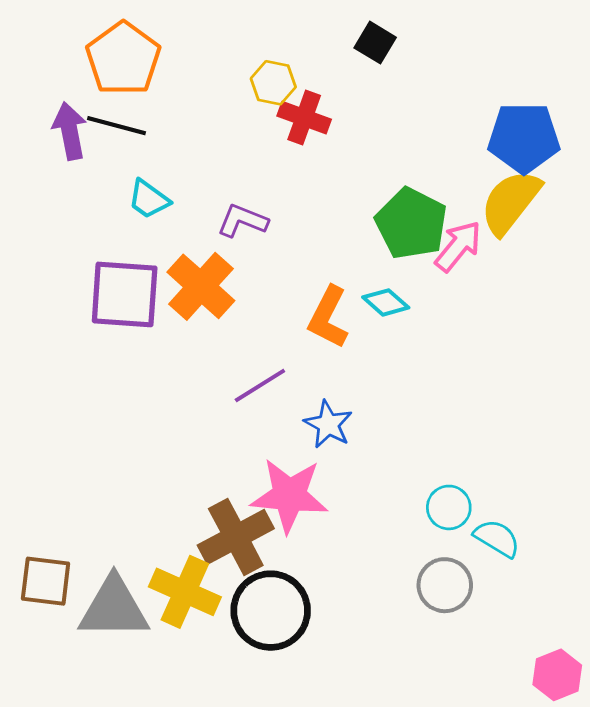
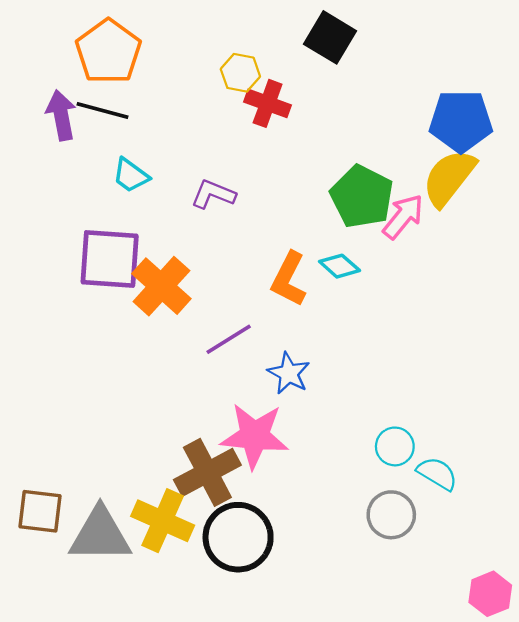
black square: (375, 43) -> (330, 37), size x1.4
orange cross: (201, 286) -> (161, 286), moved

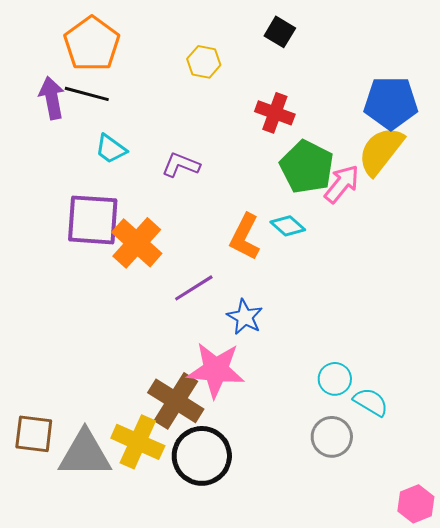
black square: (330, 37) -> (280, 32), size x0.7
red cross: (268, 103) -> (275, 113), moved
brown cross: (207, 472) -> (176, 401), turned -30

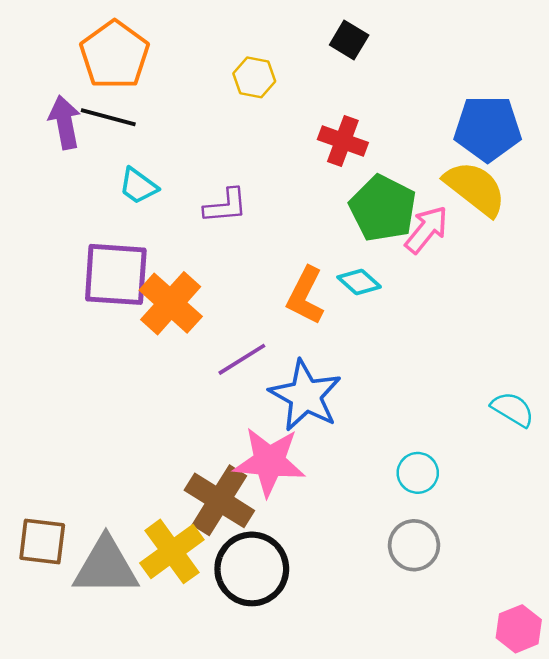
yellow semicircle: (381, 151) -> (475, 188), turned 90
purple L-shape: (181, 165) -> (226, 206), turned 153
blue star: (245, 317) -> (305, 396), size x1.6
cyan semicircle: (371, 402) -> (513, 409), moved
yellow cross: (138, 442) -> (172, 551), turned 30

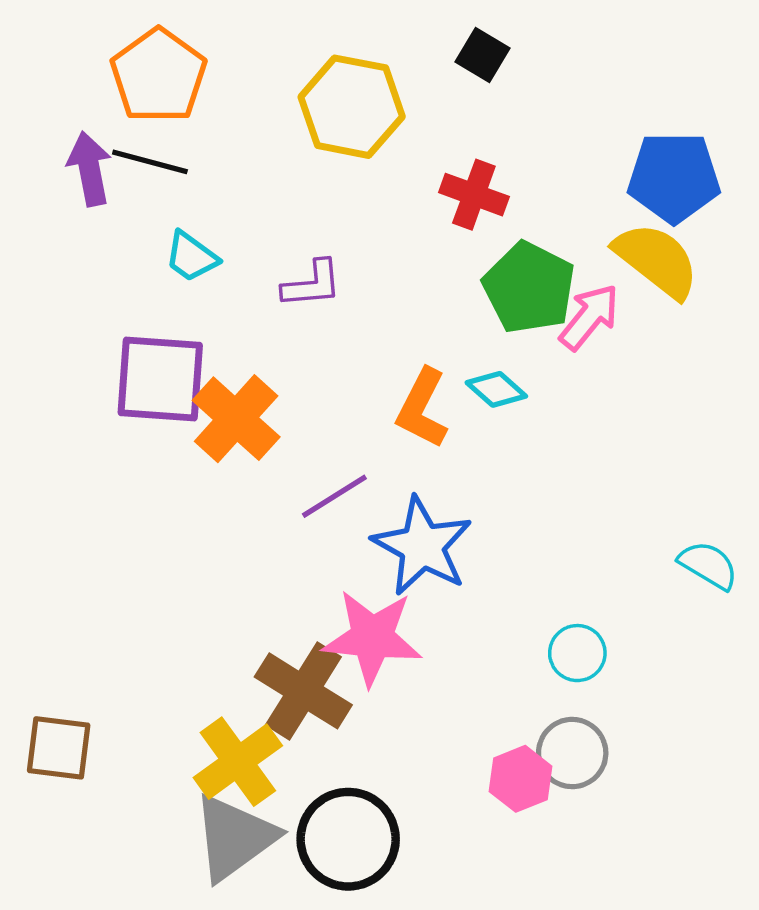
yellow hexagon: (254, 77) -> (352, 107), size x1.8
gray triangle: (106, 566) -> (234, 837), moved, turned -36
black circle: (252, 569) -> (348, 839), moved
pink hexagon: (519, 629) -> (520, 779), moved

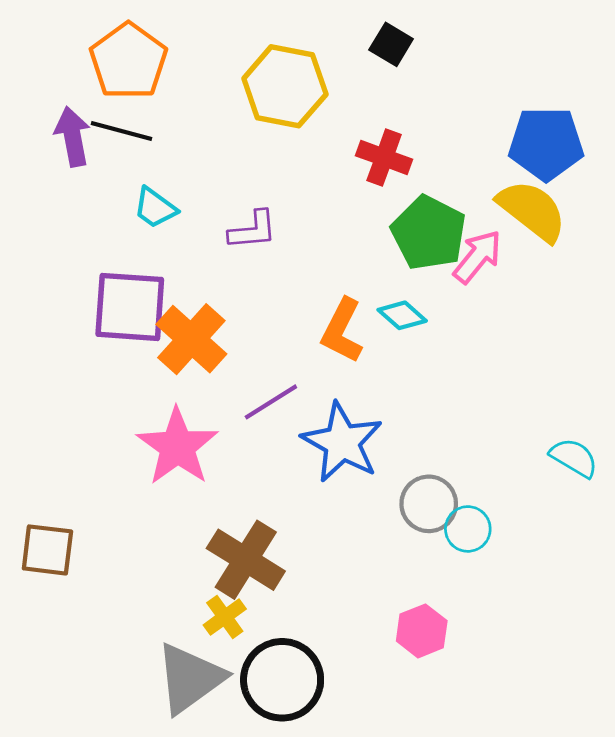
pink star: (372, 638) -> (177, 447), moved, turned 30
brown square: (59, 748) -> (47, 550), moved
gray circle: (572, 753) -> (429, 504), moved
yellow cross: (238, 762) -> (225, 617), moved, size x0.6

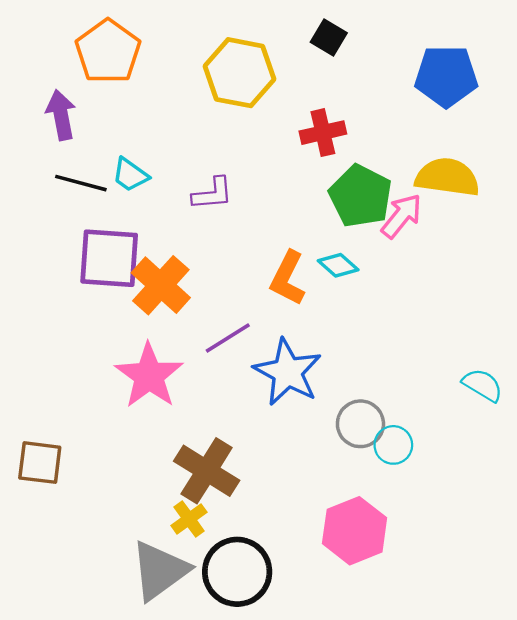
black line: (121, 131) -> (81, 183), moved
blue pentagon: (546, 144) -> (446, 76), moved
red cross: (384, 158) -> (323, 133), turned -33
yellow semicircle: (532, 211) -> (447, 177), turned -30
pink hexagon: (422, 631) -> (355, 531), size x1.5

